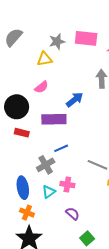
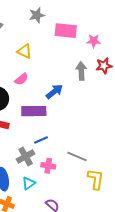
gray star: (57, 42) -> (37, 15), moved
yellow triangle: (45, 59) -> (24, 51), turned 35
pink cross: (67, 185) -> (48, 166), moved

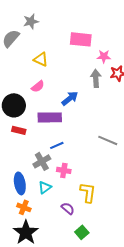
gray star: (37, 15) -> (31, 21), moved
pink star: (94, 41) -> (104, 56), moved
gray line: (77, 156) -> (108, 140), moved
yellow L-shape: (96, 179) -> (88, 192), moved

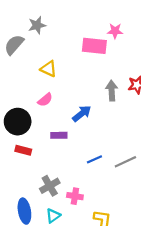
pink star: (104, 56) -> (115, 31), moved
purple rectangle: (50, 117) -> (59, 135), size x0.6
gray line: (108, 140) -> (125, 162), turned -48
blue line: (57, 145) -> (94, 159), moved

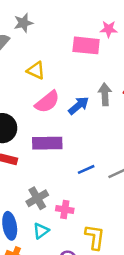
pink semicircle: (45, 100) -> (47, 102), moved, size x1.5
blue arrow: (82, 114) -> (79, 106), moved
purple rectangle: (59, 135) -> (47, 143), size x1.6

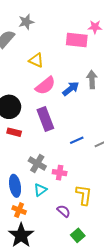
purple rectangle: (47, 143) -> (45, 119), turned 70
gray cross: (37, 198) -> (37, 164), turned -30

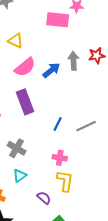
blue line: (77, 140) -> (58, 124), turned -40
pink cross: (60, 173) -> (60, 158), moved

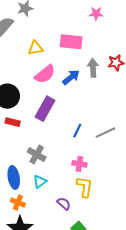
pink rectangle: (58, 20) -> (71, 42), moved
yellow triangle: (15, 41) -> (36, 48), turned -35
purple rectangle: (25, 102) -> (45, 109), turned 50

